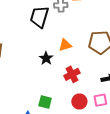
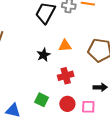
green square: (45, 102) -> (42, 100), moved

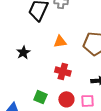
black star: (44, 55) -> (23, 52), moved
red cross: (66, 76) -> (63, 72), turned 35

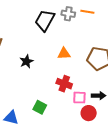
red circle: (66, 99) -> (89, 113), moved
pink square: (88, 101) -> (79, 98), moved

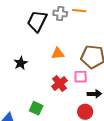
red cross: (64, 84) -> (59, 83), turned 35
pink square: (79, 98) -> (81, 77), moved

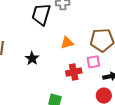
red cross: (59, 83) -> (74, 72), turned 35

